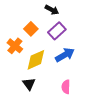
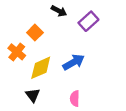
purple rectangle: (57, 31) -> (88, 21), moved

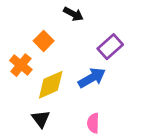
purple rectangle: (88, 21) -> (110, 47), moved

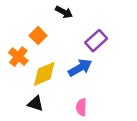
black triangle: (41, 119) -> (36, 104), turned -35

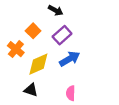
purple rectangle: (96, 41) -> (62, 35), moved

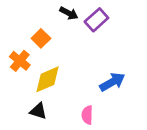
purple rectangle: (62, 35) -> (96, 20), moved
blue arrow: (70, 59) -> (112, 82), moved

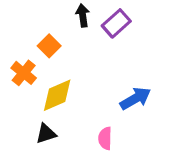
black arrow: (69, 13) -> (83, 15), turned -126
black triangle: (38, 111) -> (46, 134), turned -36

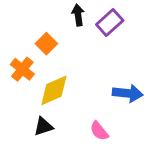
blue arrow: (135, 98) -> (128, 93), turned 36
pink semicircle: (105, 138) -> (99, 131), turned -40

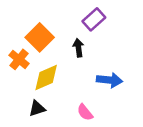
black arrow: (78, 15) -> (78, 48), moved
orange square: (46, 44) -> (40, 37), size x1.5

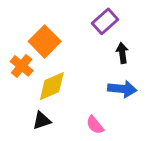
black arrow: (78, 48) -> (122, 53), moved

